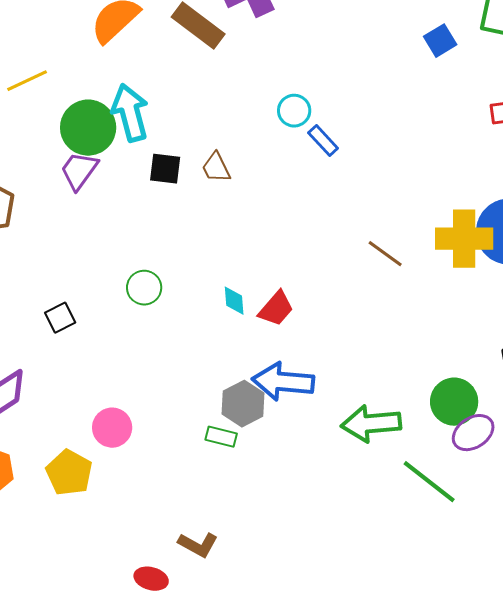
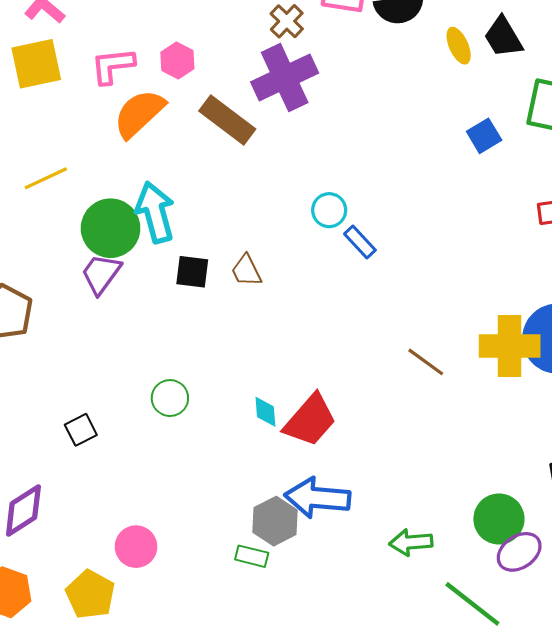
red trapezoid: (276, 309) -> (310, 420), size x1.4
green arrow: (371, 424) -> (411, 542), size x0.7

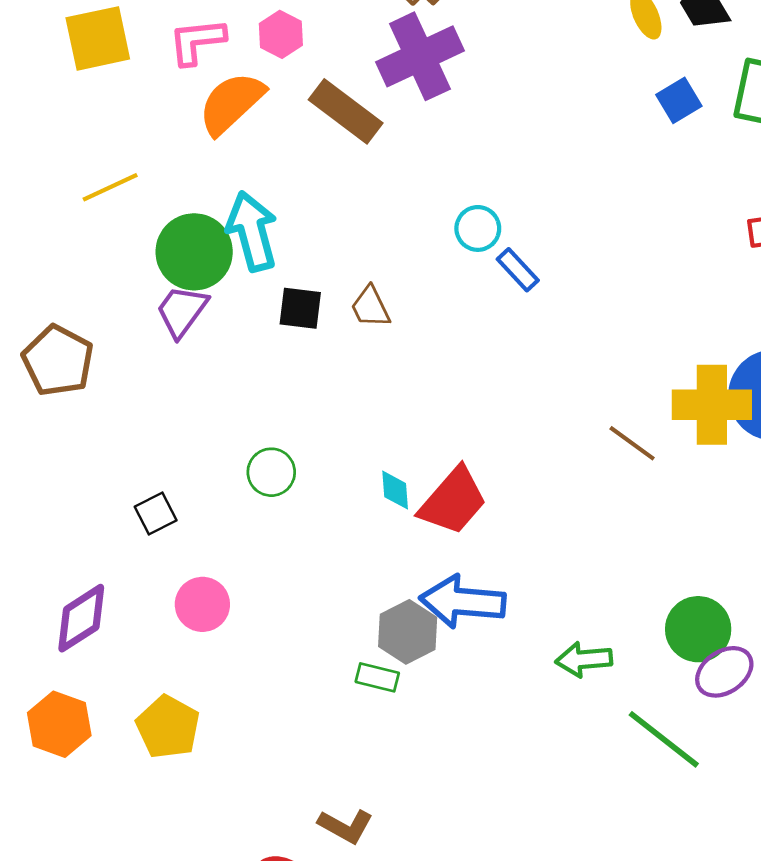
blue square: (484, 136) -> (679, 100), moved
brown line: (426, 362) -> (632, 443), moved
pink circle: (136, 547) -> (202, 604), moved

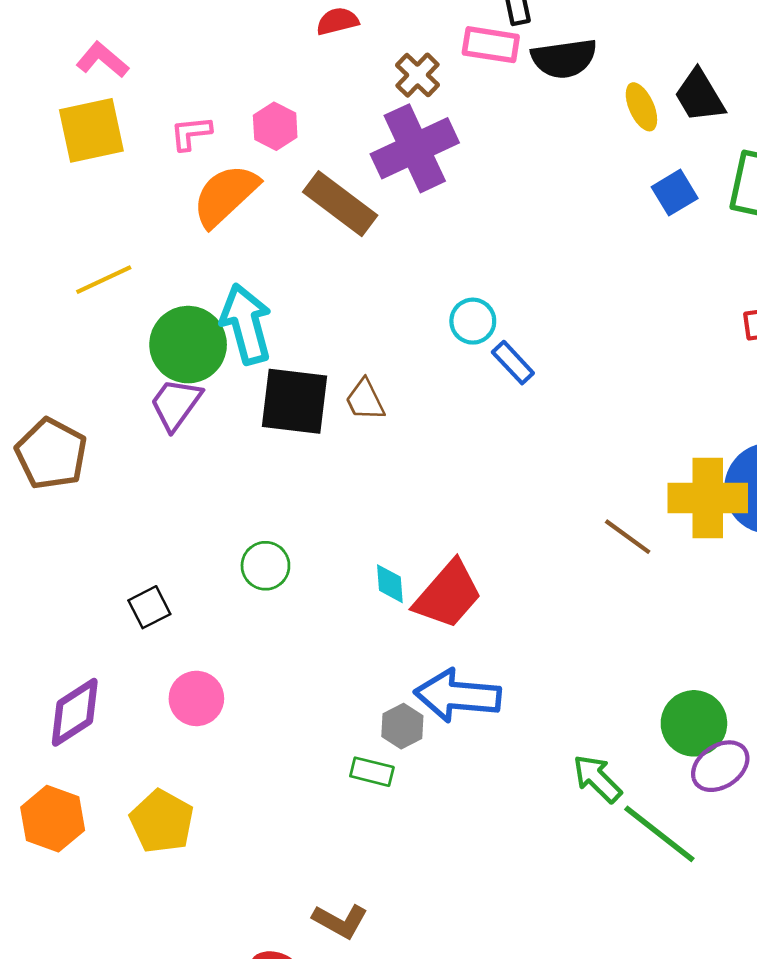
pink L-shape: (197, 41) -> (191, 133), size x0.7
black square: (300, 308) -> (295, 401), size x1.6
gray hexagon: (408, 632) -> (402, 726), size x0.7
green arrow: (584, 659) -> (597, 779), moved, turned 50

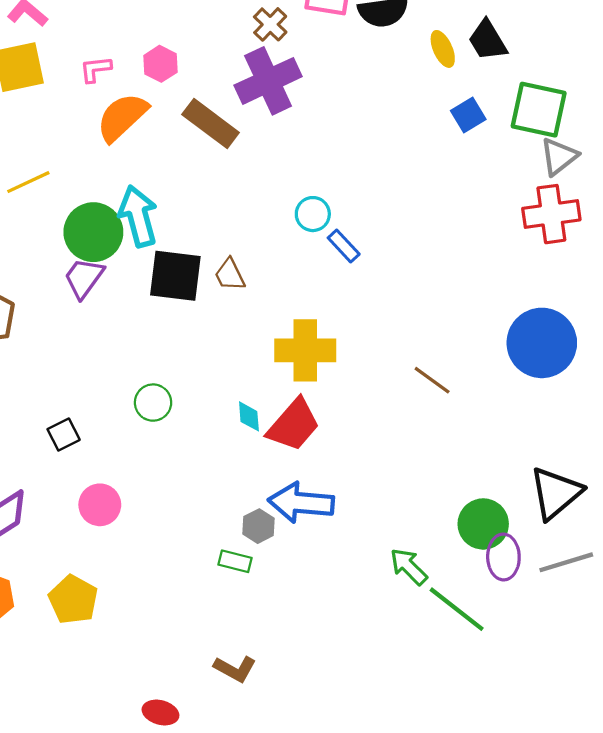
yellow cross: (708, 498) -> (305, 350), moved
purple ellipse: (720, 766) -> (503, 557), turned -57
brown L-shape: (340, 921) -> (235, 669), moved

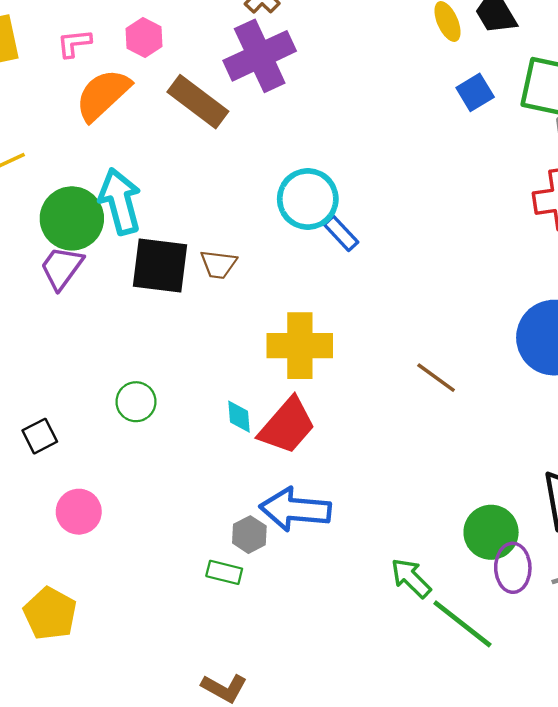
cyan circle: (313, 214) -> (308, 199), size x1.6
brown trapezoid: (230, 275) -> (218, 264), turned -57

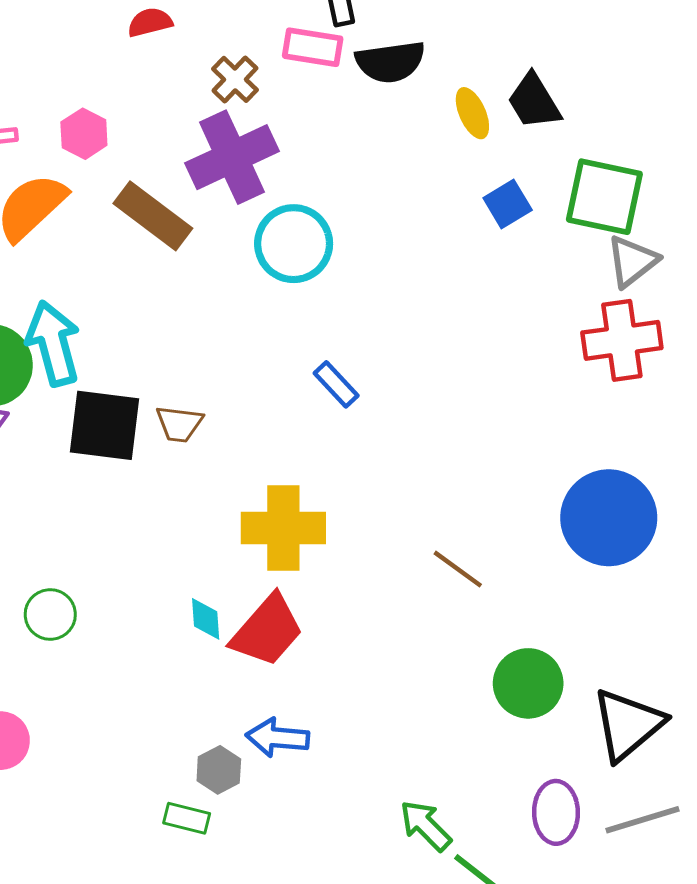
cyan circle: (308, 199) -> (294, 244), moved
green circle: (136, 402) -> (50, 614), moved
blue arrow: (295, 509) -> (277, 738), size x0.7
green circle: (491, 532) -> (528, 683), moved

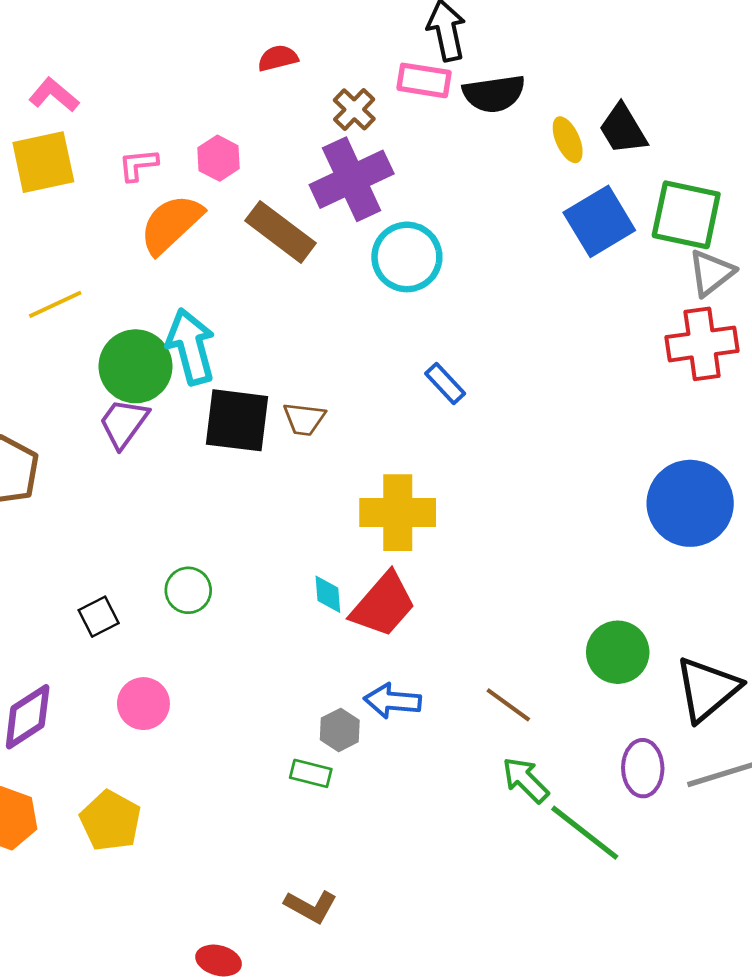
blue square: (508, 204) -> (599, 221), size x1.6
brown line: (458, 569) -> (508, 705), moved

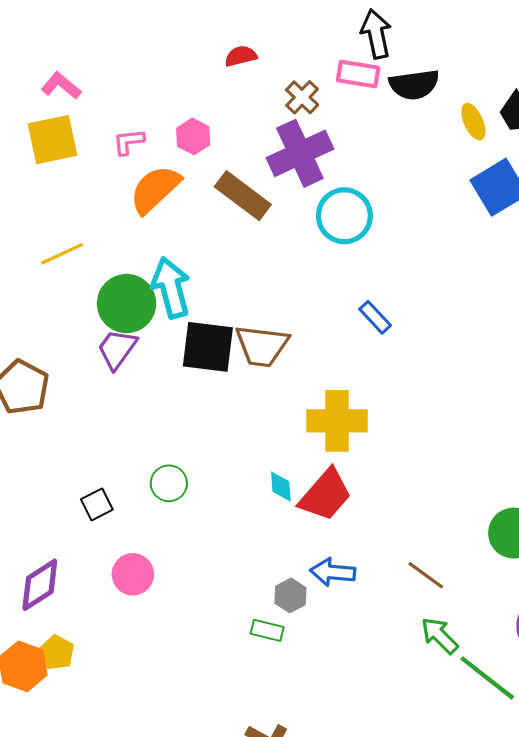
brown trapezoid: (304, 419) -> (262, 346), size x1.6
yellow pentagon: (111, 821) -> (57, 653), moved, size x0.7

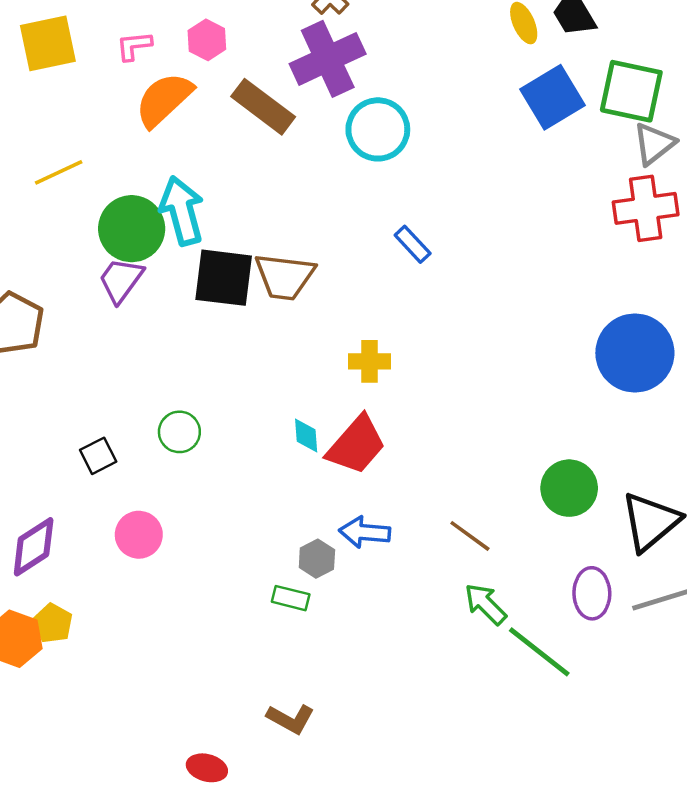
yellow cross: (337, 421) -> (370, 361), size x0.6

